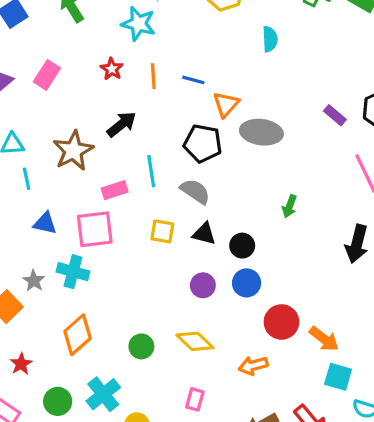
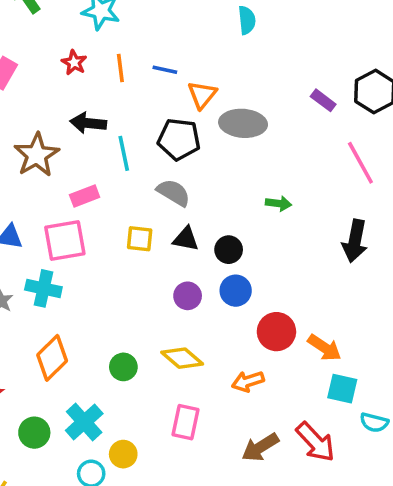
black arrow: (122, 124) -> (88, 123), turned -132
cyan line: (151, 171) -> (124, 153), moved
green arrow: (290, 206) -> (278, 203), turned -100
pink rectangle: (195, 399) -> (186, 422), size x1.4

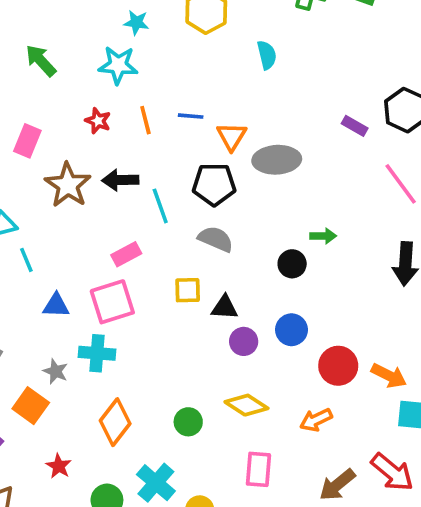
brown star: (37, 155) -> (68, 185), moved
black triangle: (186, 239) -> (225, 307), moved
black circle: (229, 250) -> (292, 264), moved

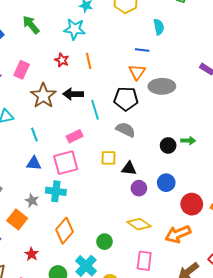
blue line: (191, 116) -> (142, 50), moved
green arrow: (323, 236) -> (188, 141), moved
cyan line: (26, 260) -> (34, 135), moved
orange arrow: (316, 420) -> (178, 234), size x1.4
green circle: (188, 422) -> (104, 242), moved

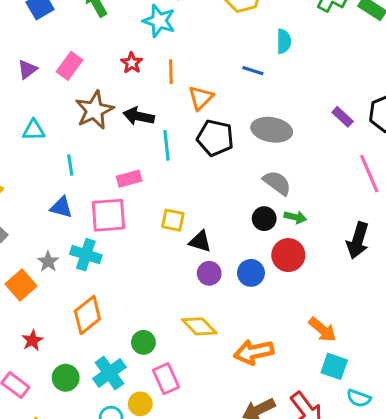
orange triangle: (137, 72) -> (201, 98), moved
gray semicircle: (126, 130) -> (277, 183), moved
red circle: (192, 204) -> (288, 255), moved
pink rectangle: (144, 261) -> (166, 379), moved, turned -42

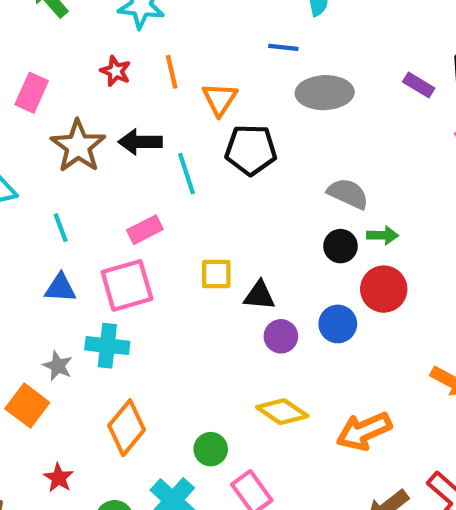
gray ellipse: (272, 130) -> (325, 93), moved

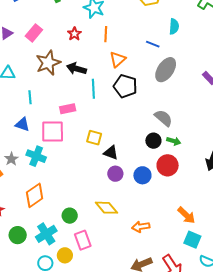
orange line: (172, 72) -> (106, 34), moved
gray ellipse: (325, 93) -> (166, 70), turned -70
orange arrow: (364, 431) -> (141, 227), size x0.7

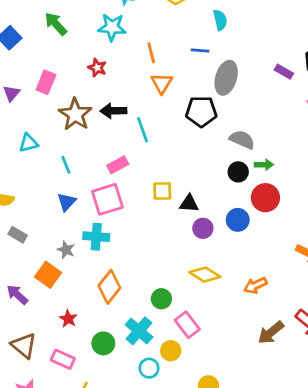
orange line: (106, 34) -> (151, 53), moved
black pentagon: (125, 86) -> (201, 112), moved
blue triangle: (22, 124) -> (67, 202), turned -49

